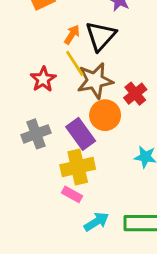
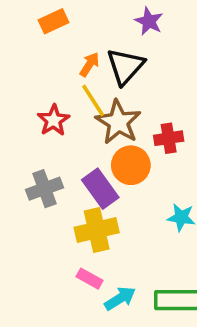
brown star: (95, 81) -> (118, 122), turned -30
red cross: (135, 94) -> (169, 138), turned 30
pink rectangle: (72, 194) -> (89, 279), moved

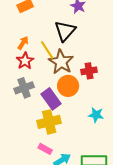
orange arrow: (89, 64) -> (23, 43), moved
gray cross: (44, 189) -> (24, 88), moved

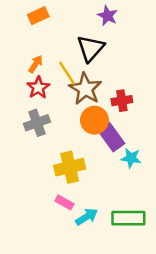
purple rectangle: (51, 99) -> (111, 137), moved

